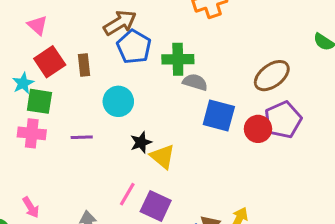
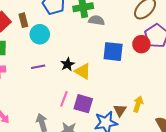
cyan circle: (118, 101) -> (40, 34), moved
blue square: (219, 115) -> (113, 52), moved
purple line: (82, 137) -> (38, 67), moved

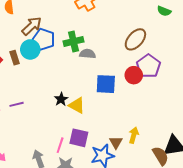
cyan circle: (40, 34) -> (30, 49), moved
purple line: (38, 67) -> (17, 104), moved
pink line: (64, 99) -> (60, 145), moved

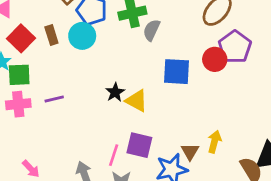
cyan circle: (30, 49) -> (82, 36), moved
gray semicircle: (88, 54) -> (152, 30), turned -70

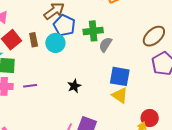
red circle: (215, 59) -> (150, 118), moved
yellow triangle: (137, 101) -> (120, 95), moved

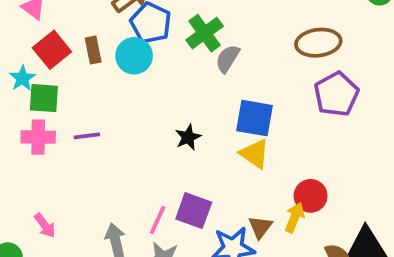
green cross: (93, 31) -> (205, 33), turned -30
brown ellipse: (154, 36) -> (318, 43), turned 35
black star: (74, 86) -> (188, 137), moved

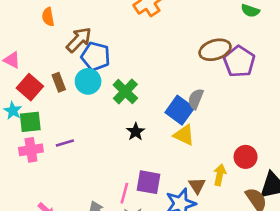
green cross: (205, 33) -> (125, 91), moved
gray semicircle: (228, 59) -> (196, 99), moved
purple pentagon: (336, 94) -> (239, 61), moved
blue square: (255, 118) -> (180, 110), turned 36
red circle: (311, 196) -> (246, 157), moved

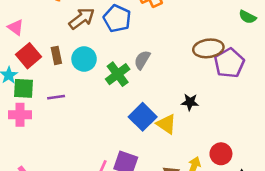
blue pentagon: (96, 56) -> (117, 18), moved
gray semicircle: (196, 99) -> (142, 60), moved
blue square: (180, 110) -> (143, 117), moved
black star: (136, 132) -> (190, 102), moved, turned 30
purple line: (65, 143) -> (56, 97), moved

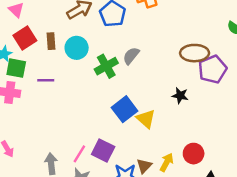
black star: (190, 102) -> (180, 95), moved

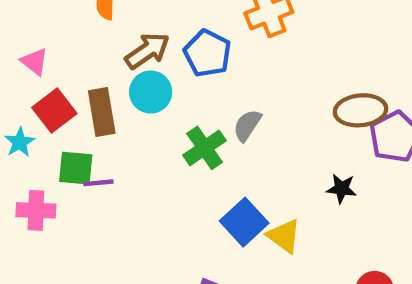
brown rectangle: (51, 41) -> (102, 112), size x1.5
cyan circle: (77, 48) -> (151, 92), moved
green square: (16, 68) -> (76, 168), moved

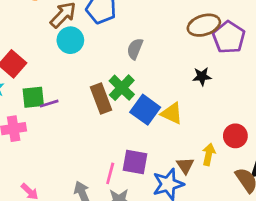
brown rectangle: (102, 112) -> (101, 99), moved
green cross: (205, 148) -> (122, 88), moved

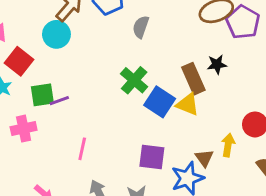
cyan circle: (70, 40) -> (56, 34), moved
gray semicircle: (135, 49) -> (141, 27), moved
brown rectangle: (101, 99) -> (193, 79), moved
pink line: (110, 173) -> (82, 149), moved

